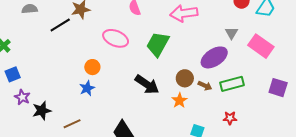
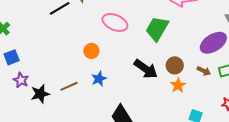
brown circle: (185, 78) -> (175, 65), moved
blue star: (87, 88) -> (99, 79), moved
brown line: (72, 124) -> (69, 86), moved

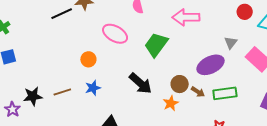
brown circle: (175, 65) -> (180, 84), moved
purple star: (21, 80) -> (12, 109), moved

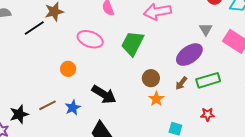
black arrow: (140, 83) -> (104, 94), moved
brown circle: (180, 84) -> (151, 78), moved
blue star: (93, 88) -> (73, 108), moved
brown arrow: (198, 92) -> (181, 83), turned 104

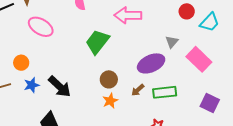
pink ellipse: (90, 39) -> (41, 27), moved
orange circle: (68, 69) -> (21, 63), moved
blue star: (73, 108) -> (32, 85), moved

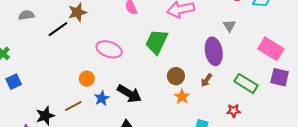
pink ellipse: (41, 27) -> (109, 49), moved
pink rectangle: (199, 59) -> (271, 49), moved
purple ellipse: (151, 63) -> (214, 51), turned -64
green rectangle: (165, 92) -> (246, 83), moved, turned 50

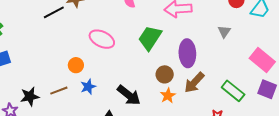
purple ellipse: (214, 51) -> (187, 53), moved
brown arrow: (206, 80) -> (194, 83), size x1.6
black arrow: (129, 94) -> (129, 95), moved

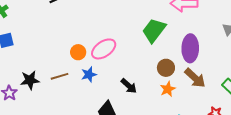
pink ellipse: (102, 39) -> (104, 49), moved, turned -65
brown arrow: (194, 83) -> (195, 78), turned -95
black arrow: (129, 95) -> (129, 86), size x0.7

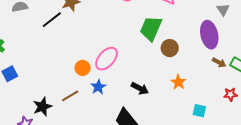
purple ellipse: (190, 48) -> (209, 35), moved
brown circle: (166, 68) -> (170, 48), moved
brown arrow: (195, 78) -> (219, 63), moved, size x0.6

